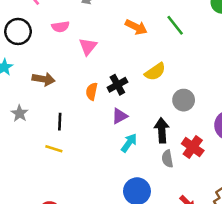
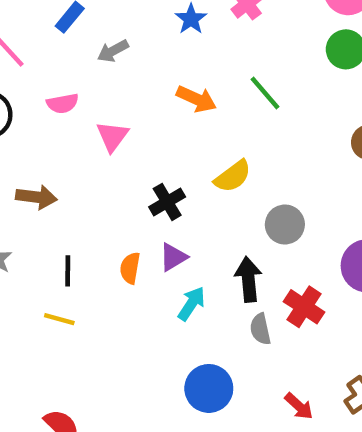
orange semicircle: (92, 91) -> (130, 268), moved

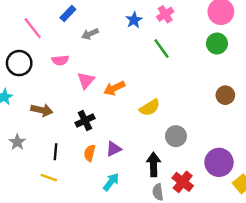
green line: (265, 93) -> (161, 49), moved
orange arrow: (196, 99) -> (114, 88), moved, turned 125
black cross: (167, 202) -> (85, 121), moved
cyan arrow: (191, 304) -> (111, 182), moved

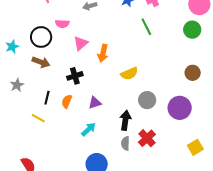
black circle: (19, 63) -> (41, 37), moved
orange arrow: (114, 88) -> (103, 53), turned -60
orange semicircle: (90, 153) -> (67, 101), moved
purple circle: (219, 162) -> (180, 108), moved

